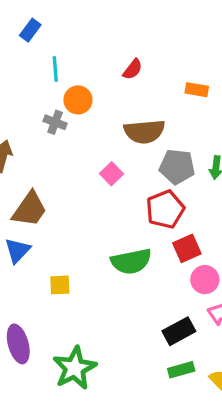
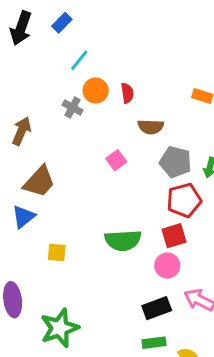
cyan line: (55, 69) -> (79, 60), turned 35
red semicircle: (133, 69) -> (127, 93), moved, turned -54
brown semicircle: (144, 131) -> (151, 127), size x0.7
red pentagon: (165, 209) -> (184, 200), moved
pink circle: (205, 280) -> (167, 266), moved

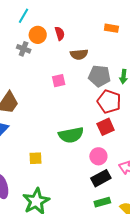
pink square: (116, 160) -> (59, 81), turned 32
red pentagon: (184, 200) -> (109, 102), turned -30
yellow square: (57, 253) -> (35, 158), moved
pink circle: (167, 266) -> (98, 156), moved

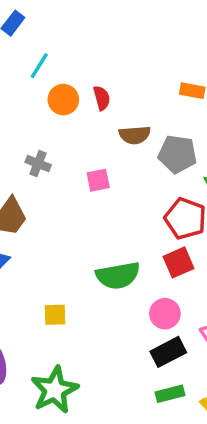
gray cross: (24, 49) -> (38, 164), moved
gray pentagon: (99, 76) -> (177, 154), moved

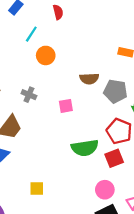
red semicircle: (102, 98) -> (58, 12), moved
green semicircle: (118, 275) -> (85, 148), moved

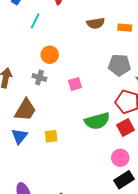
orange circle: (46, 55) -> (50, 55), moved
brown semicircle: (89, 79) -> (96, 23), moved
yellow square: (37, 188) -> (51, 136), moved

